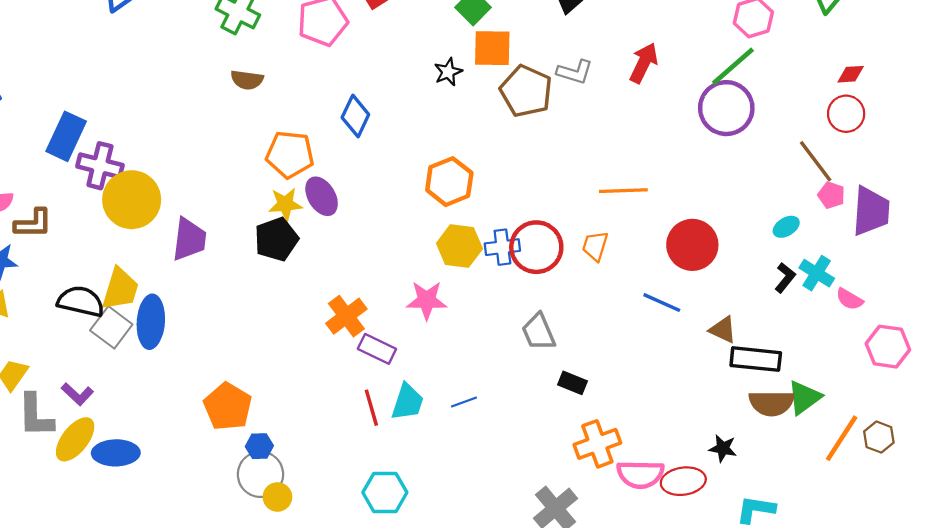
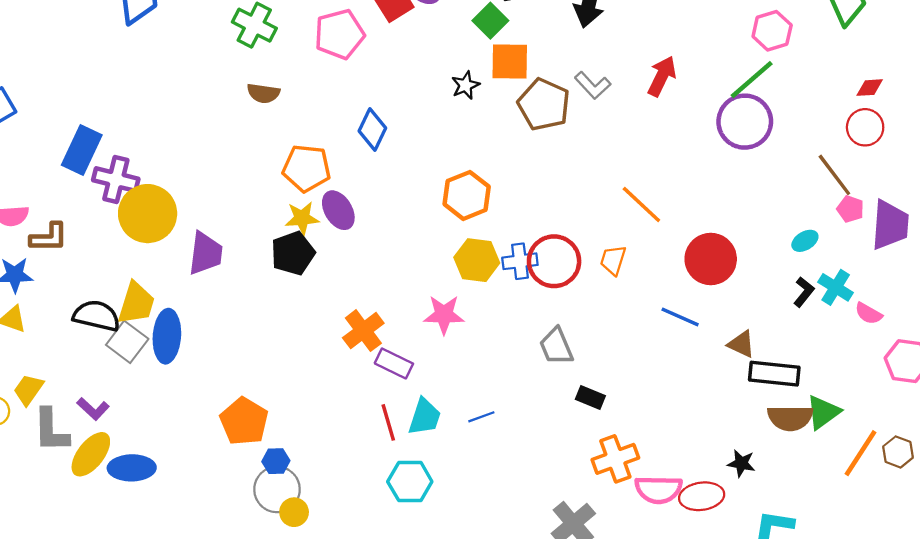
gray L-shape: (575, 72) -> (593, 85), turned 30
orange line: (623, 191) -> (641, 204), turned 45
cyan hexagon: (385, 492) -> (410, 482), moved

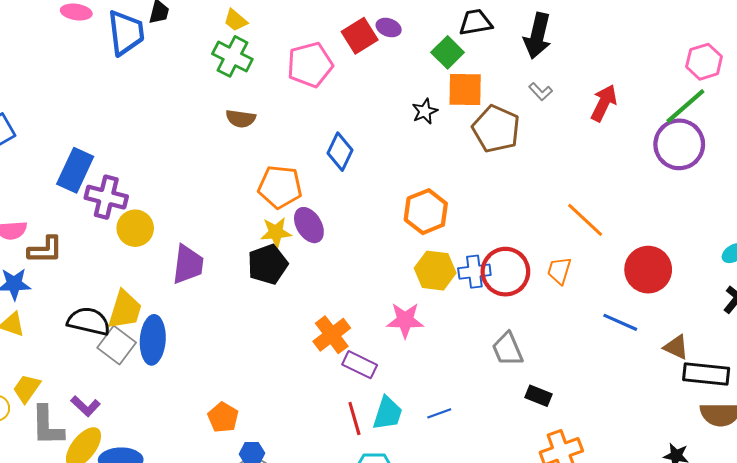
gray L-shape: (593, 85) -> (541, 92), moved, size x0.7
yellow circle: (148, 214) -> (135, 228), size x0.7
orange pentagon: (244, 421) -> (223, 417), size x0.7

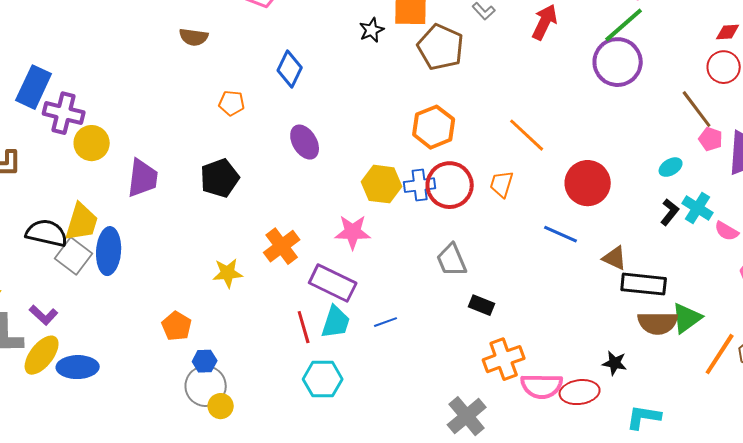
orange pentagon: (280, 187) -> (232, 103), size x0.6
orange hexagon: (426, 212) -> (434, 127), moved
purple ellipse: (309, 225) -> (305, 142), moved
yellow star: (276, 232) -> (228, 273), moved
purple rectangle: (360, 365) -> (333, 283), moved, size x1.4

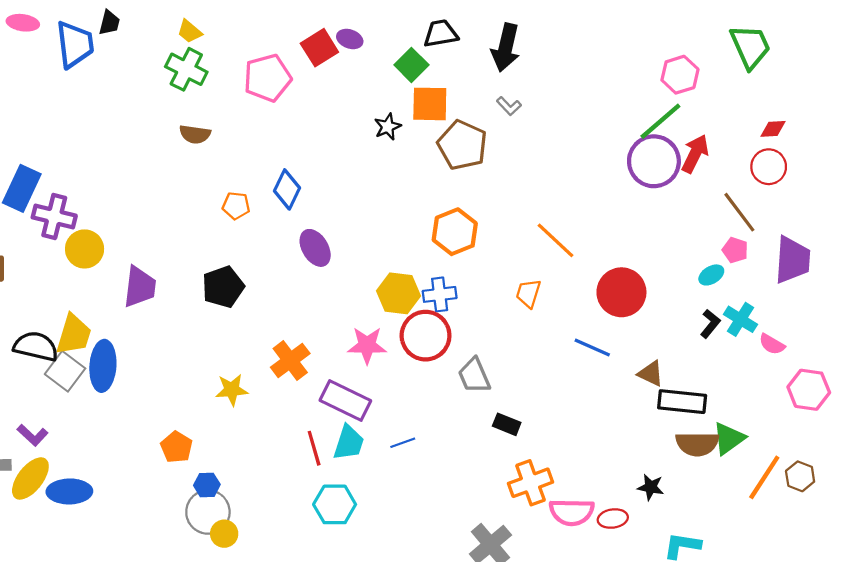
red arrow: (545, 22) -> (695, 154), moved
blue diamond: (290, 69) -> (287, 189), moved
pink pentagon: (711, 139) -> (735, 250), moved
red circle: (450, 185) -> (426, 336), moved
red ellipse: (580, 392) -> (613, 519), size x0.7

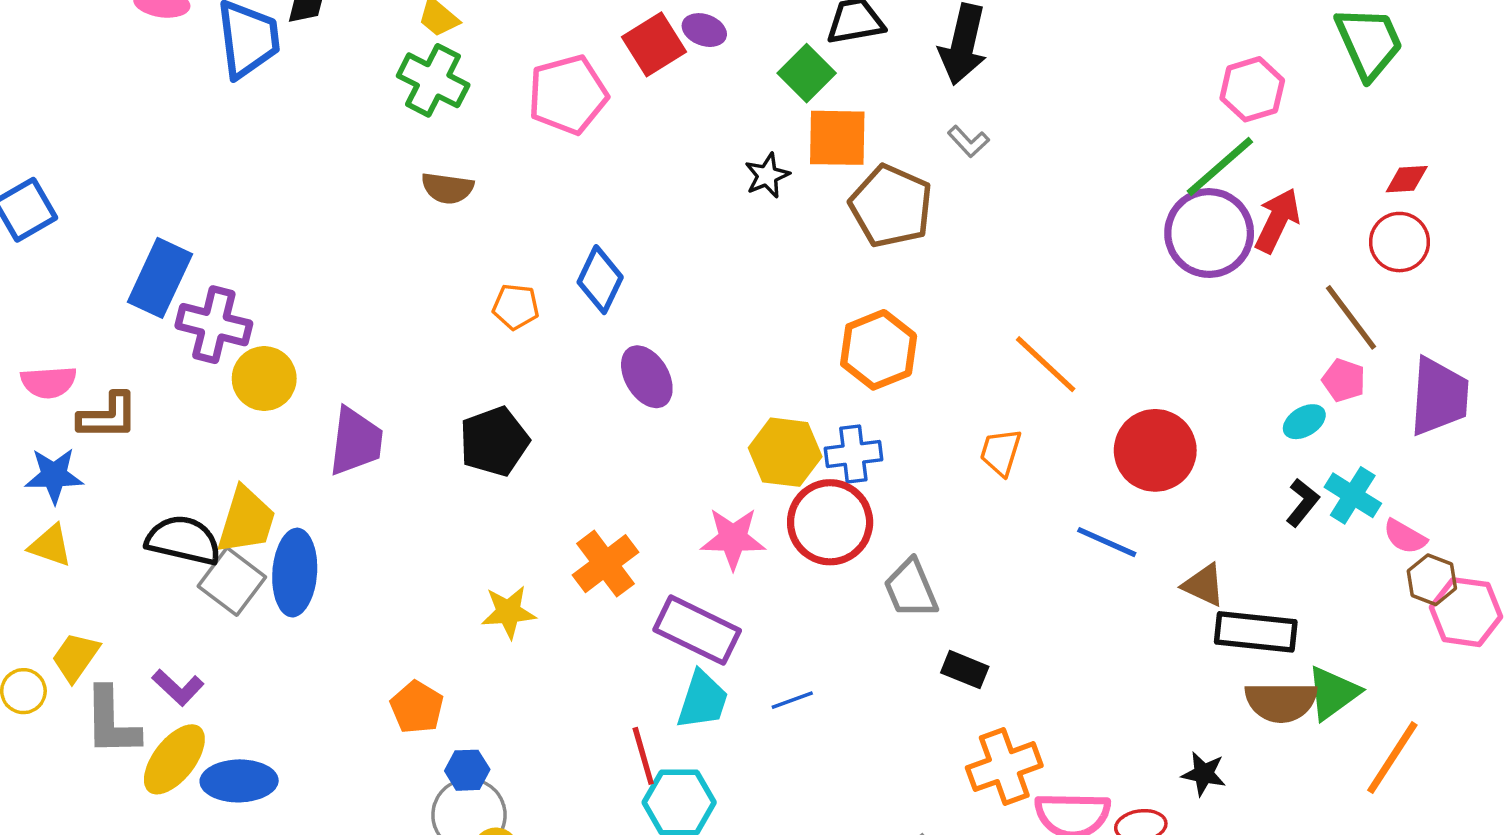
red line: (314, 448) -> (643, 756), moved
brown hexagon: (800, 476) -> (1432, 580), moved

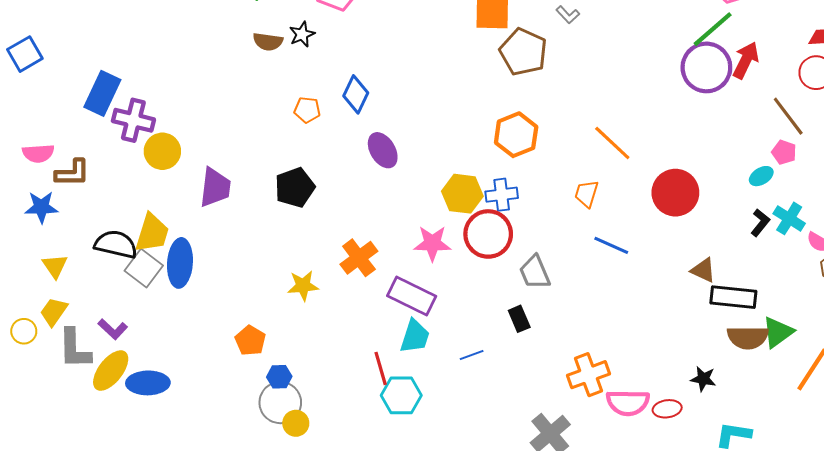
black star: (767, 176) -> (302, 34), moved
blue line: (1107, 542) -> (611, 245), moved
yellow triangle: (50, 546) -> (55, 266), moved, turned 36
black rectangle: (965, 670) -> (519, 319), moved, turned 45
blue line: (792, 700) -> (472, 355), moved

